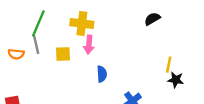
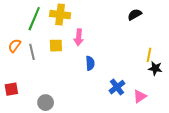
yellow cross: (82, 23) -> (60, 15), moved
gray line: (36, 45) -> (32, 52), moved
orange semicircle: (16, 54) -> (14, 46), turned 120

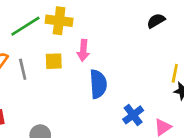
green line: (34, 19) -> (25, 26), turned 35
blue semicircle: (90, 63) -> (98, 84), size x1.5

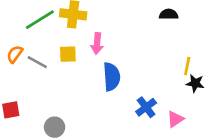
black semicircle: (156, 21) -> (169, 14), turned 30
gray line: (23, 69) -> (37, 62), turned -48

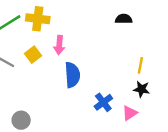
yellow square: (68, 54) -> (33, 55), turned -35
black star: (195, 83) -> (142, 89), moved

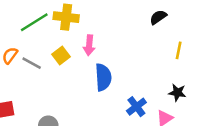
black semicircle: (124, 19) -> (158, 17), turned -35
yellow line: (140, 65) -> (179, 50), moved

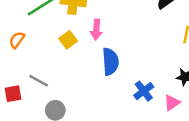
gray line: (32, 63) -> (39, 81), moved

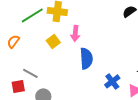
red square: (13, 94) -> (18, 86), moved

